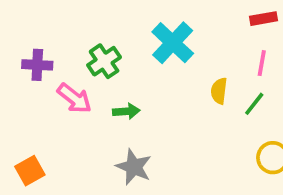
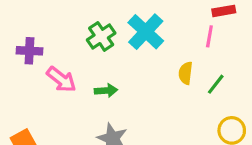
green cross: (104, 61) -> (101, 36), moved
pink line: (262, 63) -> (209, 36), moved

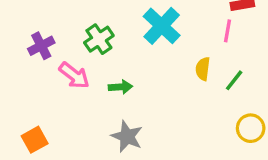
green cross: (101, 36) -> (99, 39), moved
purple cross: (29, 51) -> (41, 46), turned -30

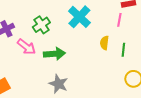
green line: (234, 80) -> (123, 50), turned -32
green arrow: (120, 87) -> (54, 54), size x1.5

